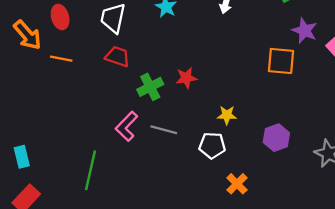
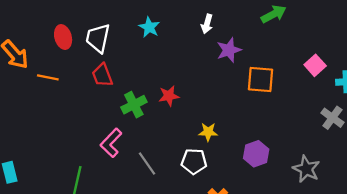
red ellipse: (60, 17) -> (63, 37), moved
purple star: (305, 31) -> (229, 50), moved, turned 30
red trapezoid: (118, 56) -> (102, 75), turned -130
gray line: (164, 130) -> (147, 164), moved, turned 40

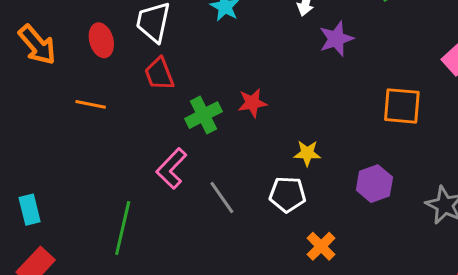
red ellipse: (63, 37) -> (101, 40), moved
orange line: (48, 77) -> (91, 104), moved
orange square: (260, 80) -> (402, 106), moved

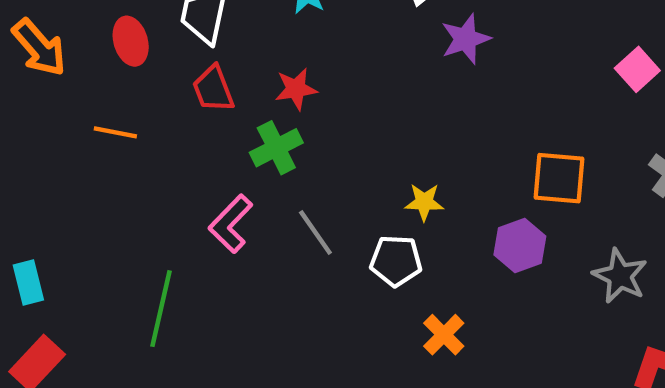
red star: (252, 103) -> (296, 89), moved
orange square: (402, 106) -> (559, 178), moved
gray line: (222, 197) -> (315, 232), moved

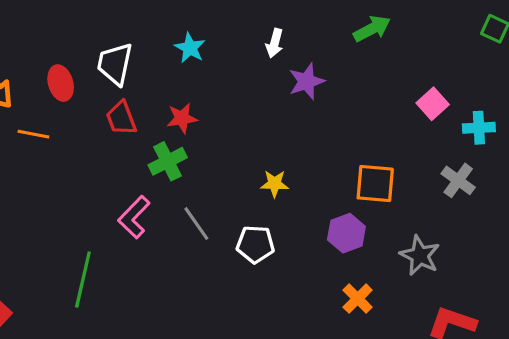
orange line: (115, 132) -> (33, 134), moved
yellow star: (424, 202) -> (275, 184), moved
orange cross: (444, 335) -> (358, 299), moved

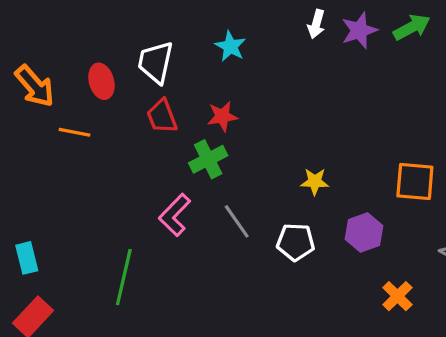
white arrow: (275, 43) -> (316, 24), moved
purple star: (306, 81) -> (359, 30), moved
purple hexagon: (346, 233) -> (364, 232), moved

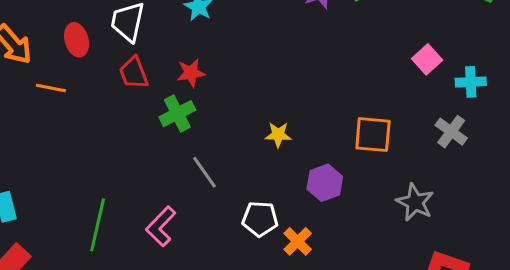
pink L-shape: (175, 215) -> (161, 226), moved
white pentagon: (296, 242) -> (260, 219), moved
orange cross: (397, 296) -> (298, 241), moved

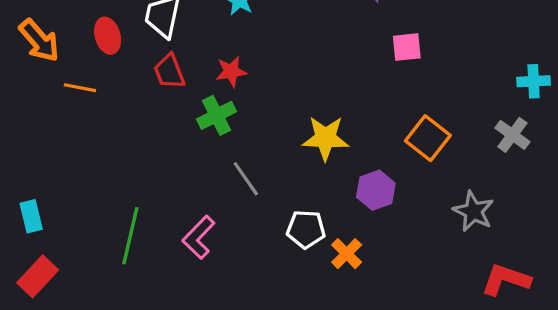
pink square: (427, 59) -> (407, 47), moved, turned 36
yellow star: (278, 135) -> (325, 138), size x1.6
orange square: (373, 135) -> (428, 138), turned 33

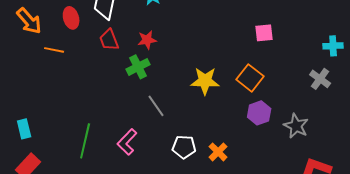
pink square: (407, 47) -> (264, 33), moved
orange square: (428, 138) -> (250, 78), moved
purple hexagon: (376, 190) -> (259, 113), moved
white pentagon: (306, 229) -> (184, 147), moved

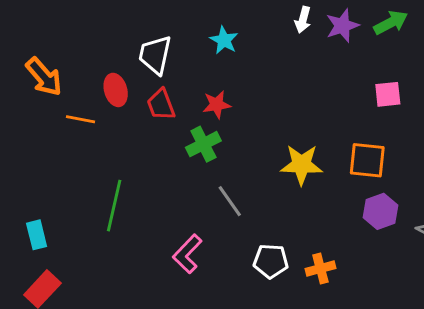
red ellipse: (71, 18) -> (116, 90), moved
orange square: (250, 78) -> (367, 160), turned -32
green line: (85, 141) -> (114, 206), moved
orange cross: (218, 152) -> (320, 268), turned 30

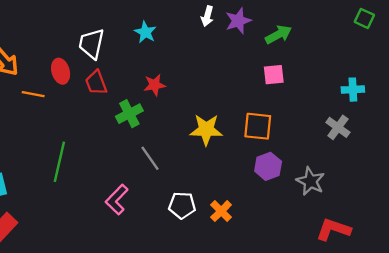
green arrow: (391, 23) -> (278, 35), moved
red star: (217, 105) -> (155, 85), moved
orange cross: (320, 268) -> (221, 211), turned -30

